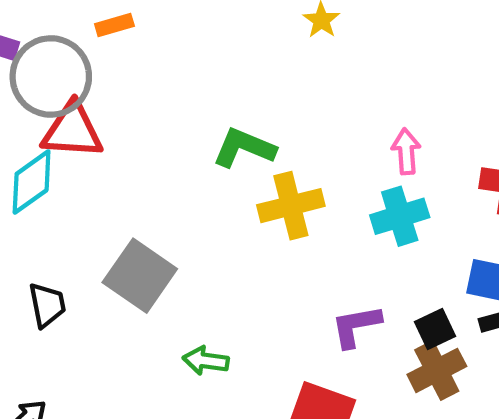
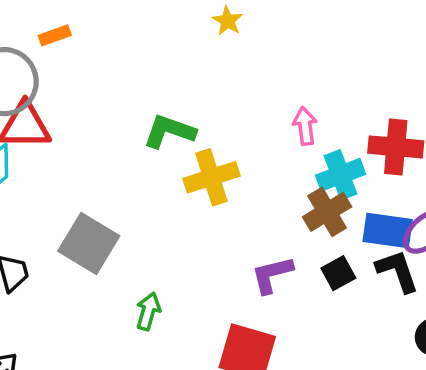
cyan cross: (400, 216) -> (341, 175), moved
green arrow: (206, 361) -> (148, 311), turned 102
brown cross: (437, 370) -> (327, 212), moved

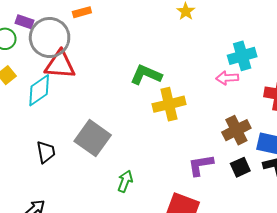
pink arrow: (305, 126) -> (227, 78), turned -90
cyan cross: (341, 175) -> (242, 56), moved

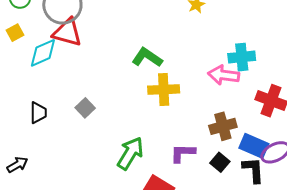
pink arrow: (227, 78) -> (224, 75), size x1.4
gray square: (93, 138) -> (85, 108), size x0.6
black square: (240, 167) -> (220, 162), turned -36
green arrow: (125, 181) -> (130, 153), moved, size x1.6

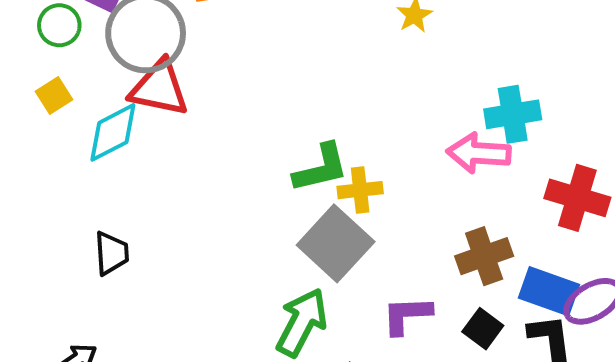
green L-shape: (147, 57) -> (321, 168), moved, turned 136
yellow cross: (164, 90) -> (360, 190), size x0.7
gray square: (85, 108) -> (336, 243), moved, size x1.8

